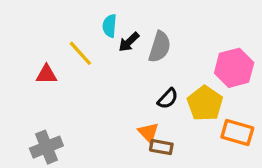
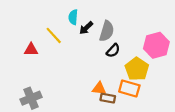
black semicircle: (168, 99) -> (113, 51), moved
orange triangle: (148, 133) -> (99, 88), turned -40
orange rectangle: (237, 133) -> (129, 88), moved

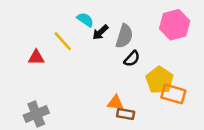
cyan semicircle: (73, 17) -> (85, 20), turned 120
pink hexagon: (156, 45) -> (175, 25), moved
orange rectangle: (129, 88) -> (173, 94), moved

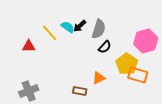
cyan semicircle: (85, 20) -> (68, 27), moved
pink hexagon: (175, 25) -> (146, 41), moved
orange triangle: (116, 103) -> (99, 78), moved, turned -32
brown rectangle: (126, 114) -> (80, 91), moved

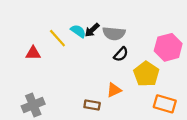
gray semicircle: (99, 29) -> (114, 33), turned 78
orange rectangle: (138, 75) -> (165, 104), moved

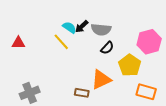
yellow line: (57, 38) -> (61, 42), moved
red triangle: (33, 53) -> (18, 43), moved
orange triangle: (114, 90) -> (101, 80), size x1.5

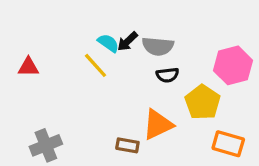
black semicircle: (107, 48) -> (167, 75), turned 40

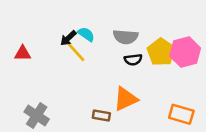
black arrow: (127, 41) -> (68, 38), moved
yellow pentagon: (203, 102) -> (161, 52), moved
gray cross: (46, 145) -> (37, 116), turned -35

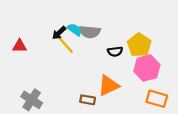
gray semicircle: (126, 37) -> (90, 32), moved
pink hexagon: (185, 52) -> (147, 68), moved

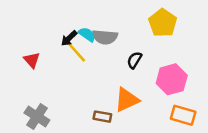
yellow pentagon: (139, 45) -> (163, 23), moved
red triangle: (20, 46) -> (32, 60), moved, turned 48
black semicircle: (115, 52) -> (134, 60), turned 128

